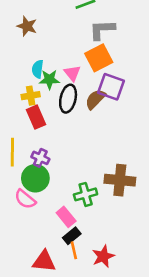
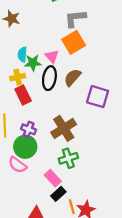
purple square: (111, 87) -> (98, 97), moved
brown cross: (120, 180) -> (64, 128), moved, turned -35
orange line: (74, 250) -> (72, 207), moved

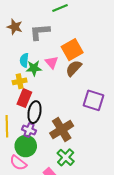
gray L-shape: (75, 18) -> (40, 32), moved
brown semicircle: (72, 77) -> (74, 68), moved
black ellipse: (49, 78) -> (34, 112), moved
red rectangle: (23, 95) -> (24, 98), turned 48
green cross: (68, 158) -> (66, 157), turned -30

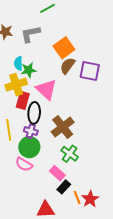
pink triangle: (52, 62) -> (46, 89), moved, size x1.6
yellow cross: (20, 81) -> (16, 85), size x1.5
purple square: (94, 100) -> (90, 71), moved

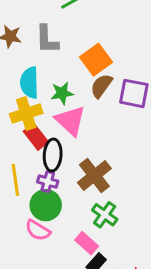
gray L-shape: (30, 34) -> (47, 39), turned -80
cyan semicircle: (18, 63) -> (29, 83), size x1.5
green star: (29, 70) -> (62, 93), moved
red rectangle: (23, 100) -> (36, 137), turned -54

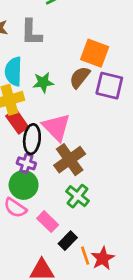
orange square: (96, 60) -> (95, 53), moved, turned -36
pink triangle: (70, 121) -> (56, 127), moved
pink rectangle: (87, 243) -> (48, 222), moved

